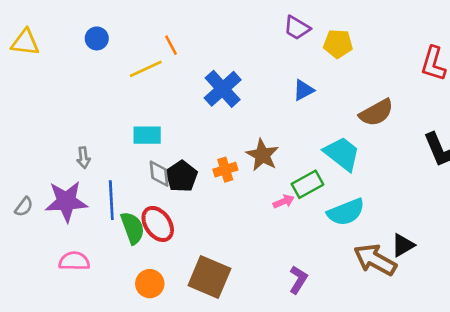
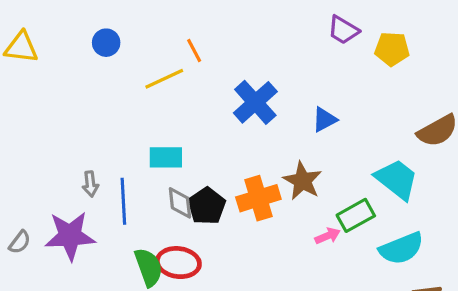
blue triangle: (303, 90) -> (324, 120), moved
orange cross: (225, 170) -> (258, 198), size x1.5
blue line: (111, 200) -> (123, 201), moved
red ellipse: (158, 224) -> (178, 263), turned -48

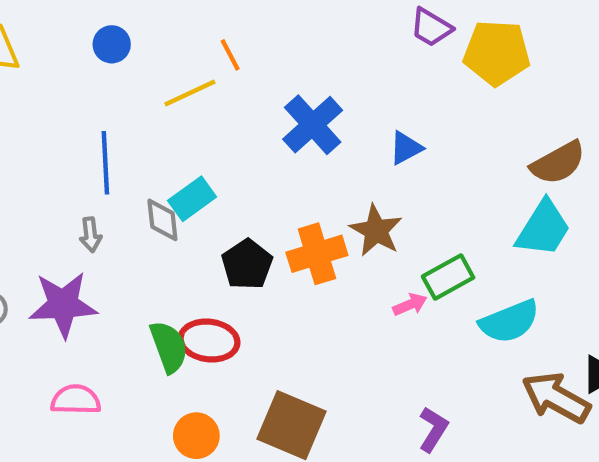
yellow pentagon: (392, 49) -> (497, 53), size x1.4
cyan rectangle: (166, 157) -> (192, 199), turned -36
cyan trapezoid: (397, 179) -> (543, 228), moved, turned 84
blue line: (123, 201) -> (105, 163), moved
gray diamond: (180, 203) -> (162, 220), moved

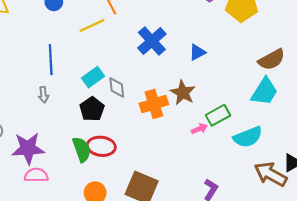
gray diamond: (162, 220) -> (117, 87), moved
black pentagon: (247, 264) -> (92, 109), moved
purple star: (63, 305) -> (28, 148), moved

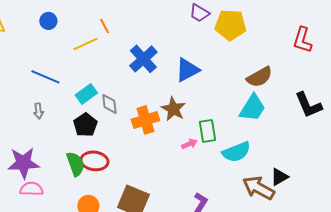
blue triangle: (197, 52) -> (187, 70), size x1.5
blue line: (51, 60) -> (45, 77), turned -64
green rectangle: (218, 115) -> (207, 131), turned -70

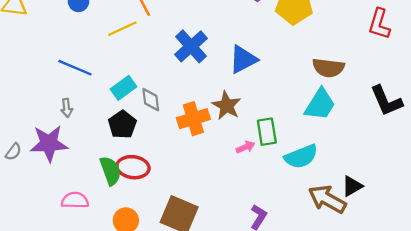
brown semicircle: (259, 77) -> (328, 68), turned 36
purple star: (23, 163) -> (49, 143), moved
pink semicircle: (31, 189) -> (75, 200), moved

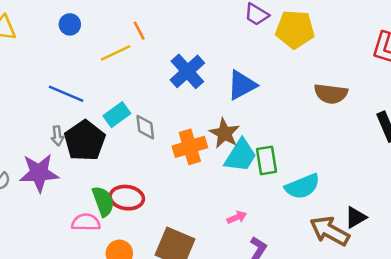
cyan trapezoid: (320, 104) -> (241, 156), moved
black pentagon: (122, 125) -> (85, 141), moved, size x1.4
pink arrow: (245, 147) -> (237, 217), moved
pink semicircle: (75, 200) -> (86, 222), moved

